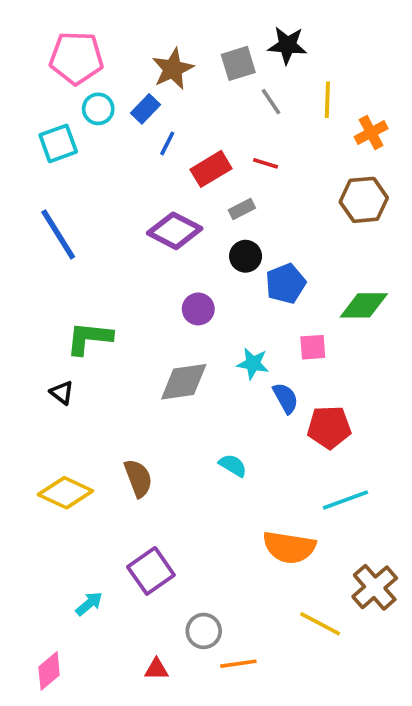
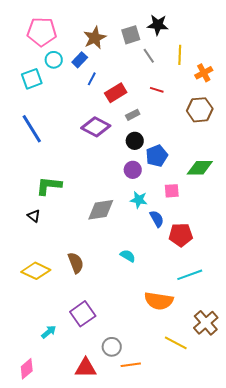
red line: (266, 163) -> (157, 90), moved
purple circle: (198, 309) -> (133, 170), moved
red triangle: (156, 669) -> (86, 368), size x1.6

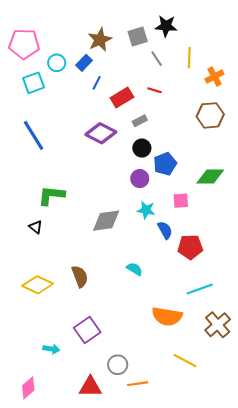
pink pentagon: (42, 32) -> (24, 44), moved
red line: (157, 90) -> (154, 90), moved
brown cross: (206, 323) -> (218, 325), moved
cyan arrow: (49, 332) -> (51, 349), turned 49

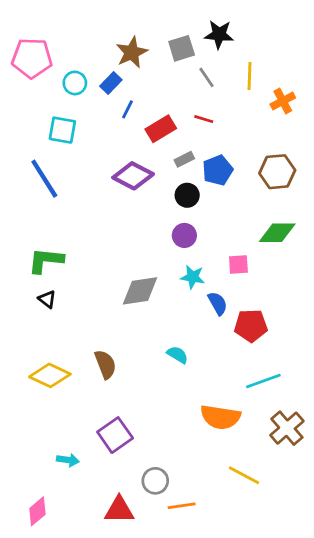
cyan square: (34, 83) -> (62, 130), moved, turned 30
brown hexagon: (210, 115) -> (277, 172), moved
blue pentagon: (165, 164) -> (218, 170), moved
green L-shape: (51, 195) -> (46, 260), moved

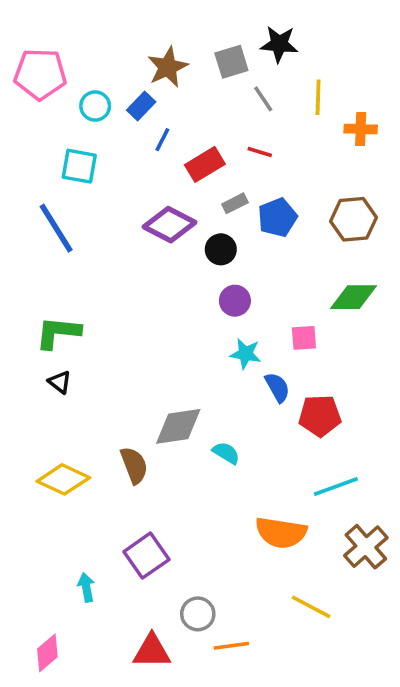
orange cross: (283, 101) -> (361, 129), turned 30
black circle: (187, 195) -> (221, 249), moved
gray diamond: (140, 291) -> (178, 426), moved
cyan arrow: (68, 460) -> (86, 587), turned -110

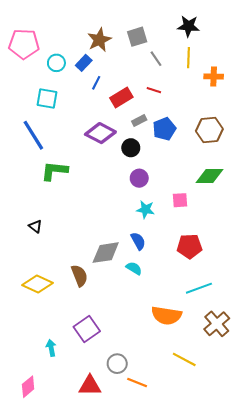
black star: (279, 44) -> (188, 26), moved
green L-shape: (58, 333) -> (54, 171), moved
blue semicircle: (277, 387) -> (138, 241), moved
orange line: (231, 646) -> (137, 382), turned 30

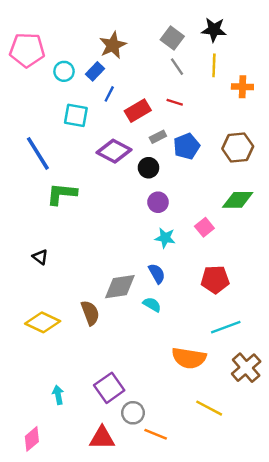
gray square: (137, 37) -> (172, 38), moved, turned -36
cyan square: (47, 99) -> (76, 115), moved
pink square: (180, 200) -> (204, 227), turned -35
purple square: (87, 329) -> (109, 388), moved

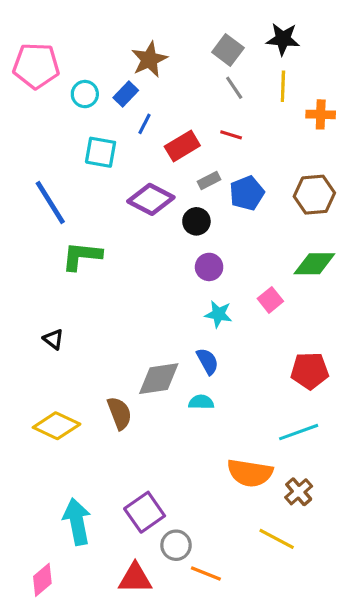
red pentagon: (215, 280) -> (310, 371), moved
cyan semicircle: (152, 305) -> (201, 402), turned -30
brown cross: (246, 368) -> (299, 492), moved, size x0.7
cyan arrow: (58, 395) -> (77, 522), size x1.8

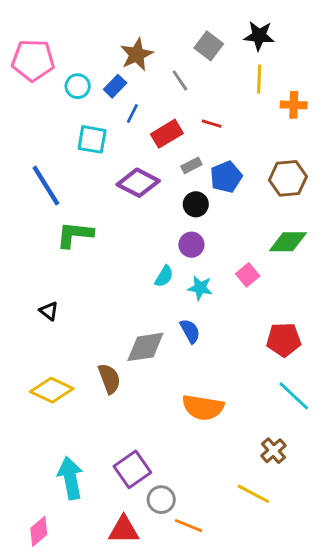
gray line: (234, 88) -> (180, 80), moved
black circle: (196, 221) -> (196, 204), moved
cyan semicircle: (201, 402) -> (164, 276), moved, turned 120
cyan line: (299, 432) -> (294, 396), moved, turned 63
orange semicircle: (250, 473) -> (203, 407), moved

